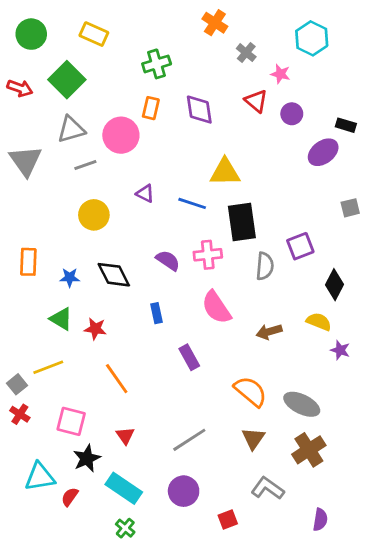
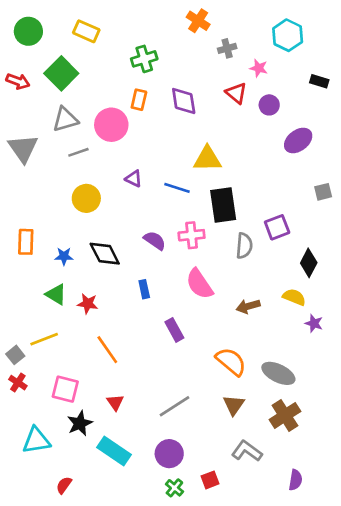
gray cross: (246, 53) -> (227, 48), turned 36
black rectangle: (346, 125) -> (319, 81), moved
red semicircle: (70, 497) -> (64, 485), moved
green cross: (125, 528) -> (174, 488), moved

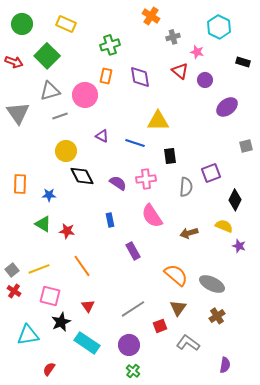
black rectangle: (223, 205) -> (170, 156), size x0.6
black diamond: (105, 254) -> (82, 176), moved
yellow line: (44, 339) -> (39, 269), moved
brown cross: (285, 415) -> (217, 316), size x0.7
red square: (210, 480) -> (160, 326), moved

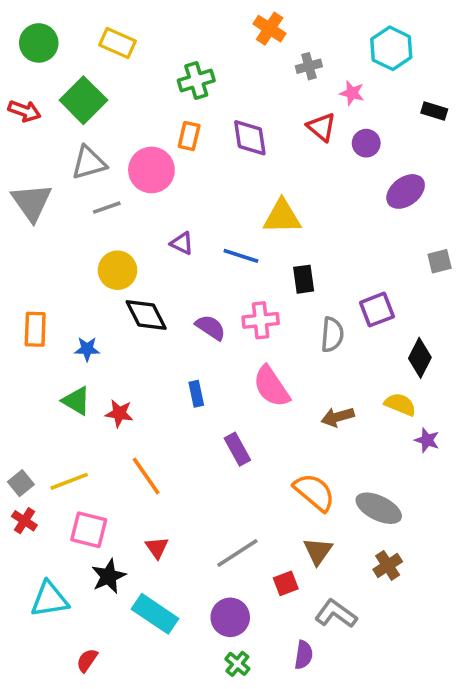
purple semicircle: (225, 365) -> (304, 655), moved

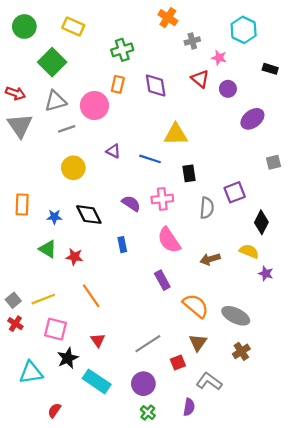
red arrow: (24, 111) -> (15, 93), moved
black diamond: (146, 315) -> (89, 215), moved
purple rectangle: (237, 449) -> (162, 280), moved

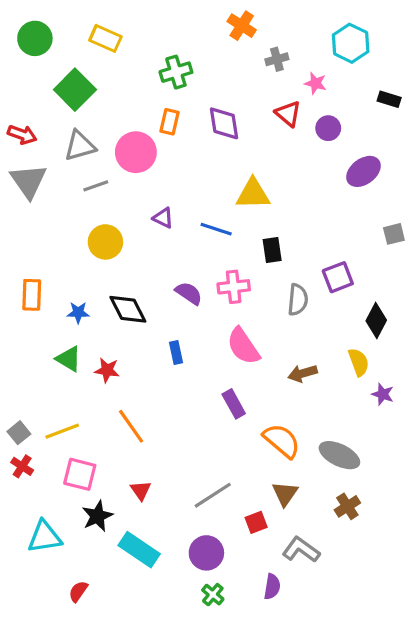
yellow semicircle: (249, 251) -> (359, 362), turned 48

